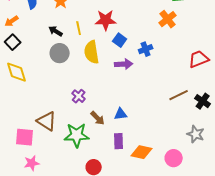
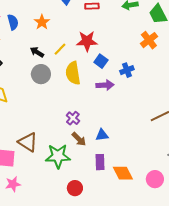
yellow line: (79, 28) -> (60, 49), turned 56
purple cross: (79, 96) -> (73, 118), moved
orange diamond: (142, 152) -> (123, 173), turned 50

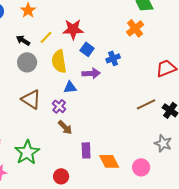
blue triangle: (102, 135) -> (70, 87), moved
brown triangle: (28, 142) -> (31, 99), moved
green star: (58, 156) -> (27, 152), moved, turned -30

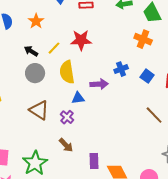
orange cross: (135, 28) -> (143, 39), turned -30
blue square: (87, 49) -> (147, 76), moved
brown line: (146, 104) -> (154, 115), turned 72
brown arrow: (65, 127) -> (66, 145), moved

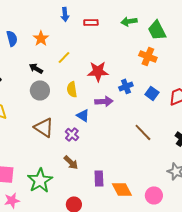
red star: (81, 40) -> (98, 71), moved
yellow line: (54, 48) -> (64, 57), moved
yellow semicircle: (67, 72) -> (72, 89), size x0.7
blue triangle: (78, 98) -> (83, 115), turned 40
brown line: (154, 115) -> (143, 132), moved

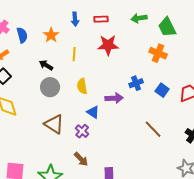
blue arrow: (65, 14) -> (75, 19), moved
yellow line: (64, 57) -> (74, 54), turned -40
red star: (98, 71) -> (108, 45), moved

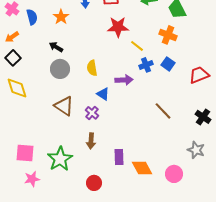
yellow line: (74, 54) -> (137, 46), moved, turned -56
blue square: (162, 90) -> (168, 64), moved
brown arrow: (81, 159) -> (91, 141), turned 49

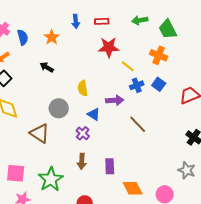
gray circle: (60, 69) -> (59, 108), moved
brown triangle: (64, 106) -> (40, 133), moved
brown line: (163, 111) -> (138, 124), moved
purple rectangle: (119, 157) -> (110, 166), moved

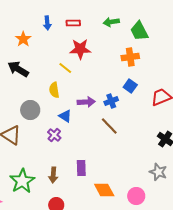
orange cross: (159, 55) -> (130, 57), turned -30
yellow line: (128, 66) -> (65, 68), moved
black arrow: (47, 67) -> (18, 69), size x1.5
blue cross: (137, 85) -> (111, 101), moved
brown arrow: (82, 161) -> (53, 175), moved

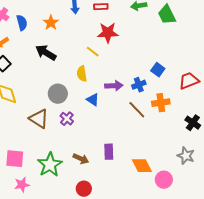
orange cross: (130, 57) -> (161, 103), moved
purple cross: (54, 135) -> (67, 119), moved
brown arrow: (53, 175) -> (81, 159), turned -70
orange diamond: (104, 190) -> (142, 166), moved

